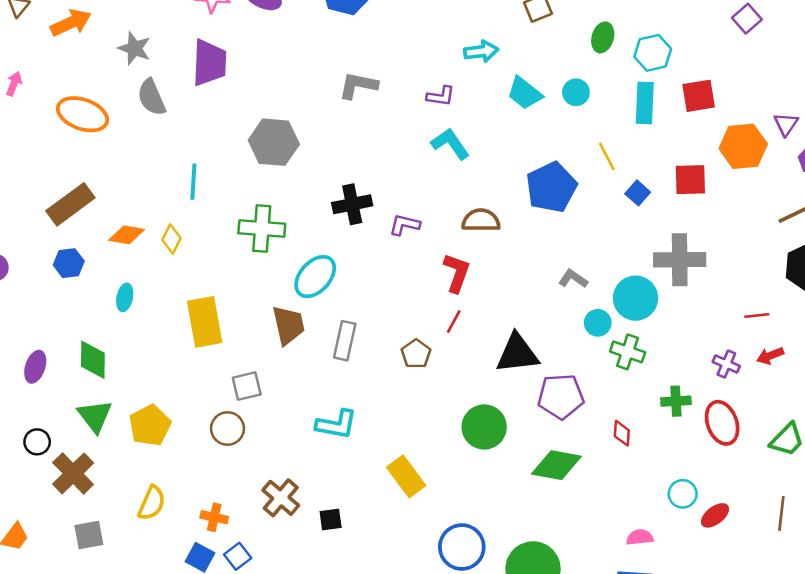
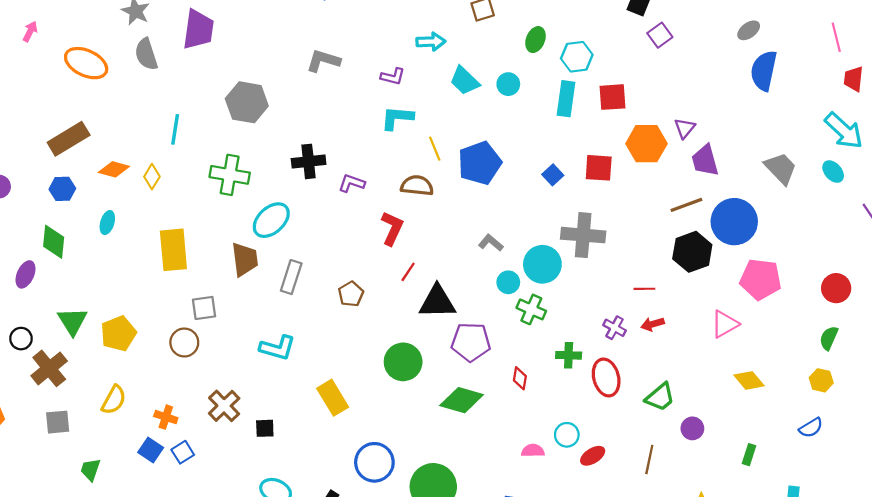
cyan L-shape: (450, 144) -> (397, 118), turned -56
yellow line: (607, 156) -> (435, 149), moved
red line: (454, 322) -> (408, 272), moved
green diamond: (93, 360) -> (54, 242), moved
pink semicircle: (640, 537) -> (533, 451), moved

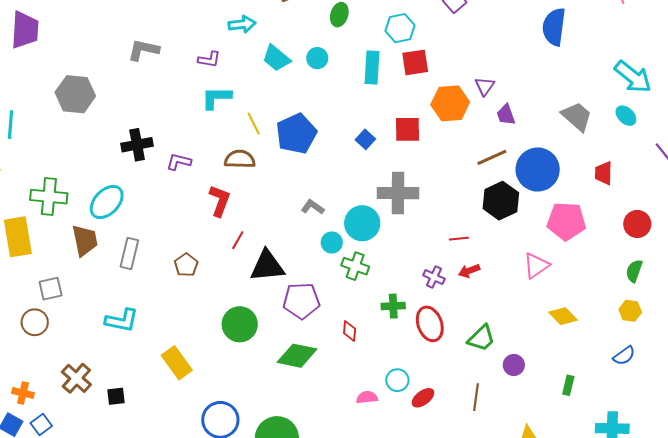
cyan hexagon: (577, 57) -> (400, 28), moved
red trapezoid: (853, 79) -> (604, 173), moved
purple trapezoid: (705, 160) -> (506, 115), size x0.7
green cross: (230, 175) -> (49, 197), moved

